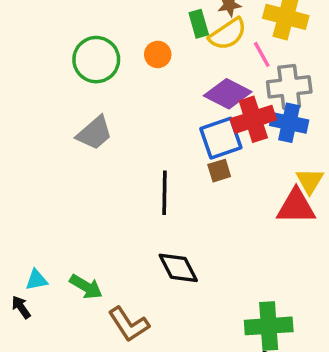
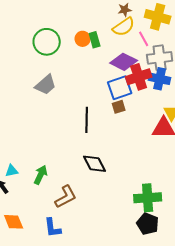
green rectangle: (199, 24) -> (95, 40), moved
green arrow: (86, 287) -> (41, 175), turned -96
brown L-shape: (129, 324) -> (66, 197), turned -85

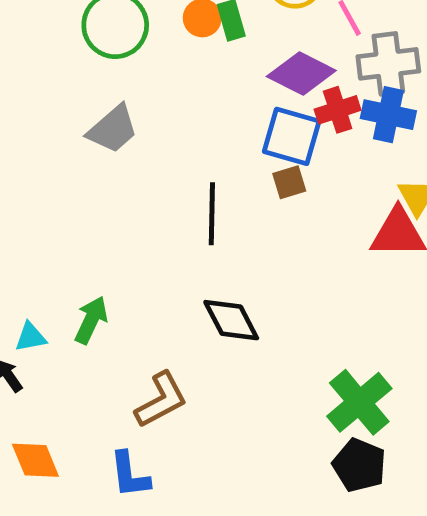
red cross: (139, 77) -> (338, 110), size x0.7
blue square: (120, 88) -> (292, 136), turned 35
green arrow: (41, 175) -> (91, 320), moved
green cross: (148, 198) -> (359, 402), turned -36

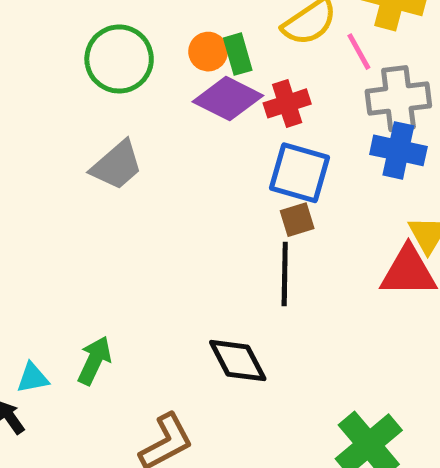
purple diamond: (301, 74) -> (228, 99), moved
red cross: (338, 110) -> (287, 103), moved
black line: (212, 214) -> (285, 274), moved

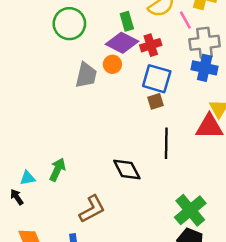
orange circle: (208, 52) -> (112, 64), moved
gray trapezoid: (117, 165) -> (86, 75), moved, turned -36
black line: (285, 274) -> (166, 143), moved

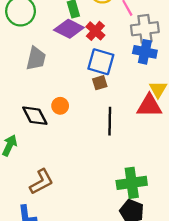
red cross: (151, 45) -> (95, 31), turned -30
orange circle: (112, 64) -> (60, 106), moved
black diamond: (127, 170) -> (35, 116), moved
green cross: (190, 210) -> (132, 183), turned 32

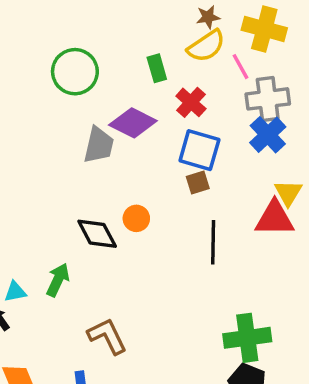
purple diamond: (69, 29) -> (133, 123), moved
blue cross: (145, 52) -> (268, 135), turned 35
brown L-shape: (41, 182) -> (107, 336), turned -88

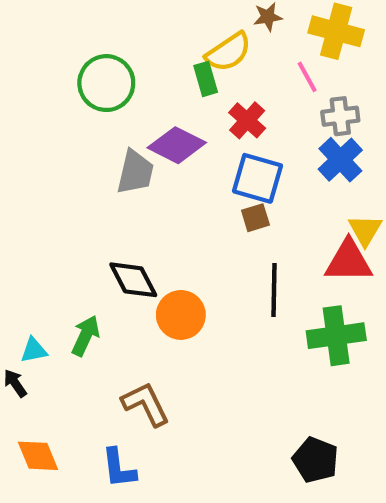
yellow semicircle: (206, 46) -> (228, 52), moved
gray cross: (268, 99) -> (340, 116), size x0.7
orange circle: (136, 218) -> (181, 315), moved, size x1.5
green cross: (247, 338) -> (336, 336), moved

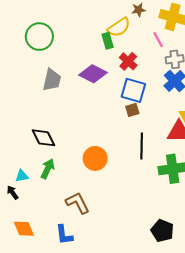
green circle: (106, 83) -> (39, 37), moved
gray trapezoid: (135, 172) -> (52, 80), moved
black diamond: (133, 280) -> (43, 138), moved

